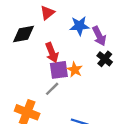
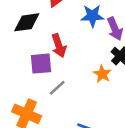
purple square: (59, 70) -> (41, 64), moved
orange star: (75, 70) -> (102, 74), moved

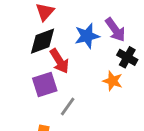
blue star: (92, 16) -> (87, 36), moved
black diamond: (27, 22) -> (43, 41), moved

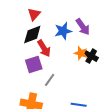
black cross: (127, 57) -> (91, 56), moved
orange star: (113, 81) -> (81, 53), moved

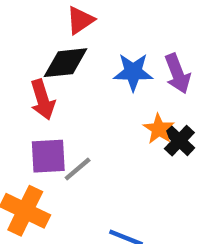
red arrow: (44, 48) -> (43, 100), moved
purple square: (34, 65) -> (48, 156), moved

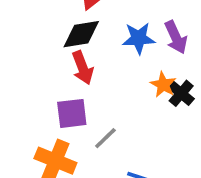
red arrow: (43, 100) -> (83, 68), moved
gray line: (78, 169) -> (105, 138), moved

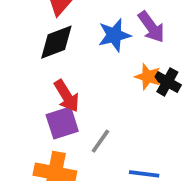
red arrow: (83, 68) -> (67, 96), moved

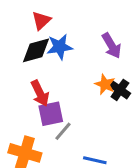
blue star: (114, 35) -> (60, 47), moved
purple square: (62, 123) -> (51, 114), moved

